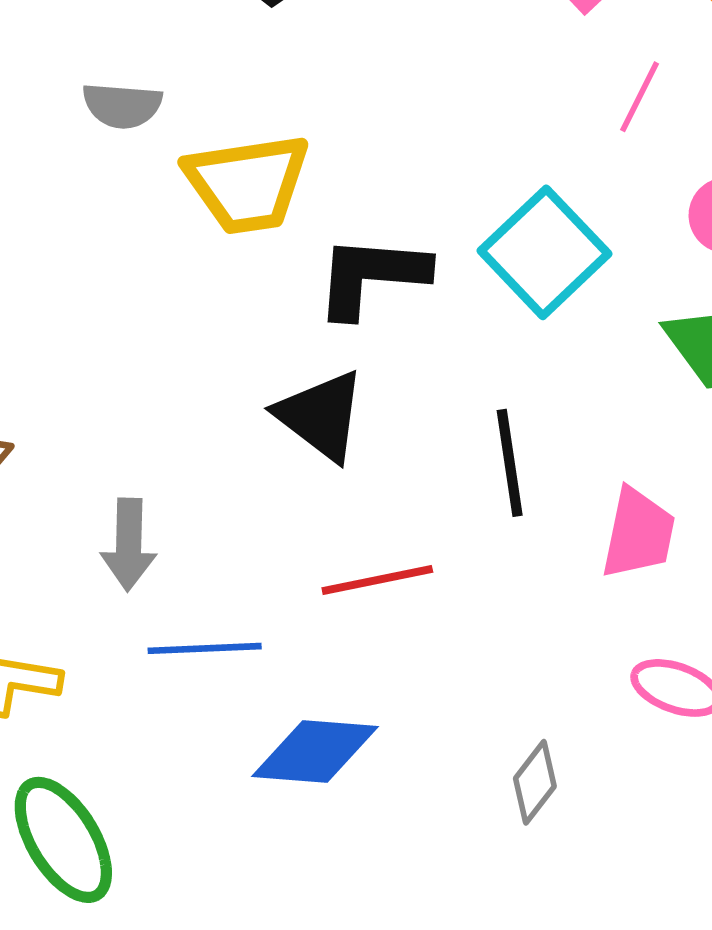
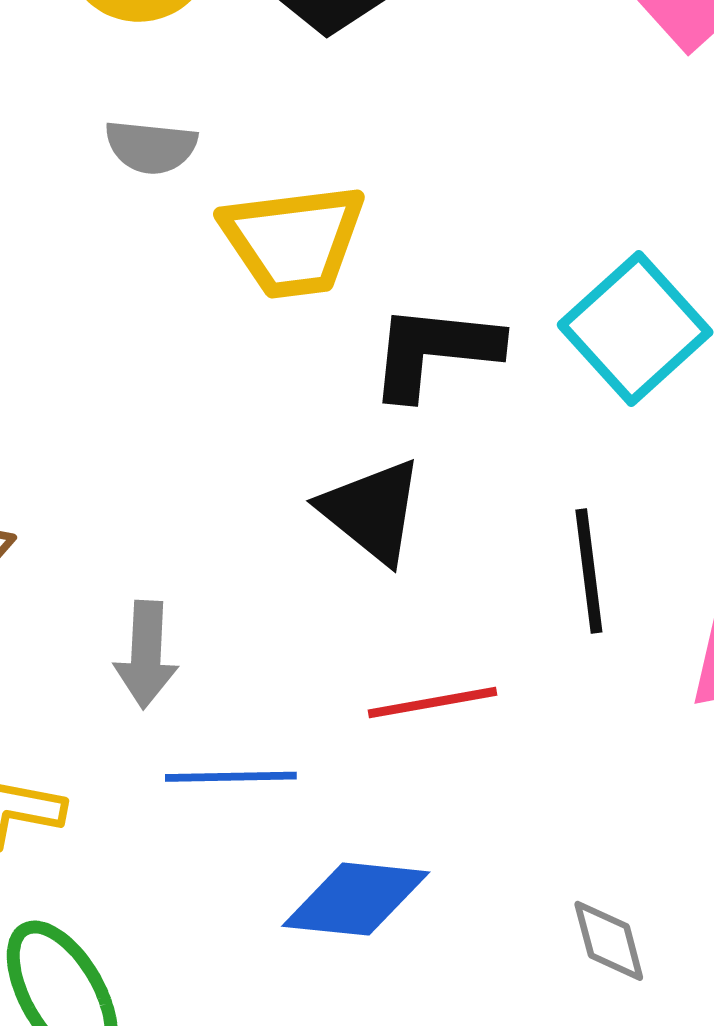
gray diamond: (535, 782) -> (609, 941), turned -54

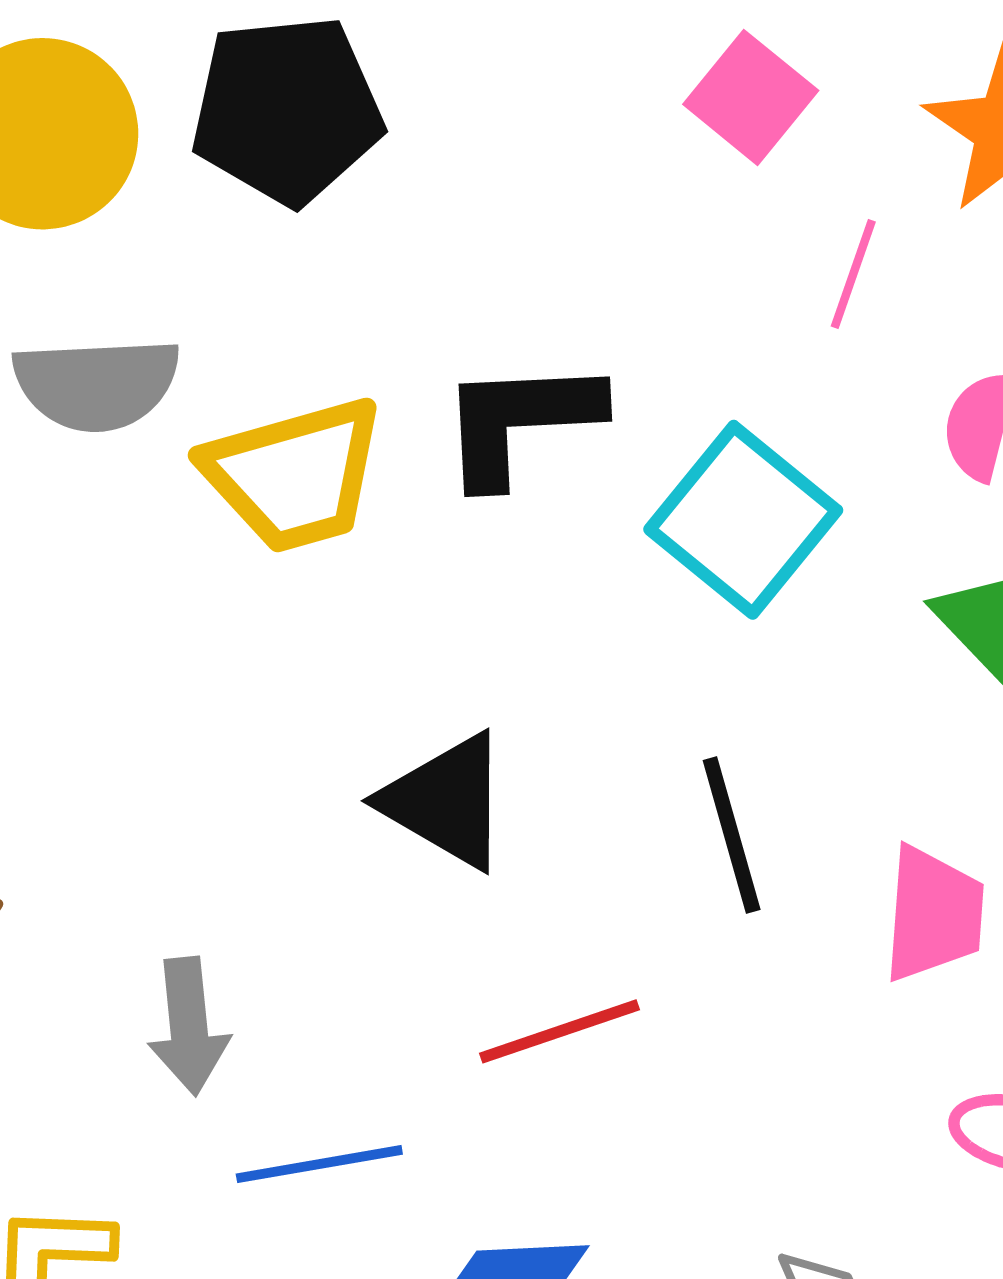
gray semicircle: (151, 147) -> (97, 384), size x1.4
black L-shape: (434, 351) -> (520, 421), moved

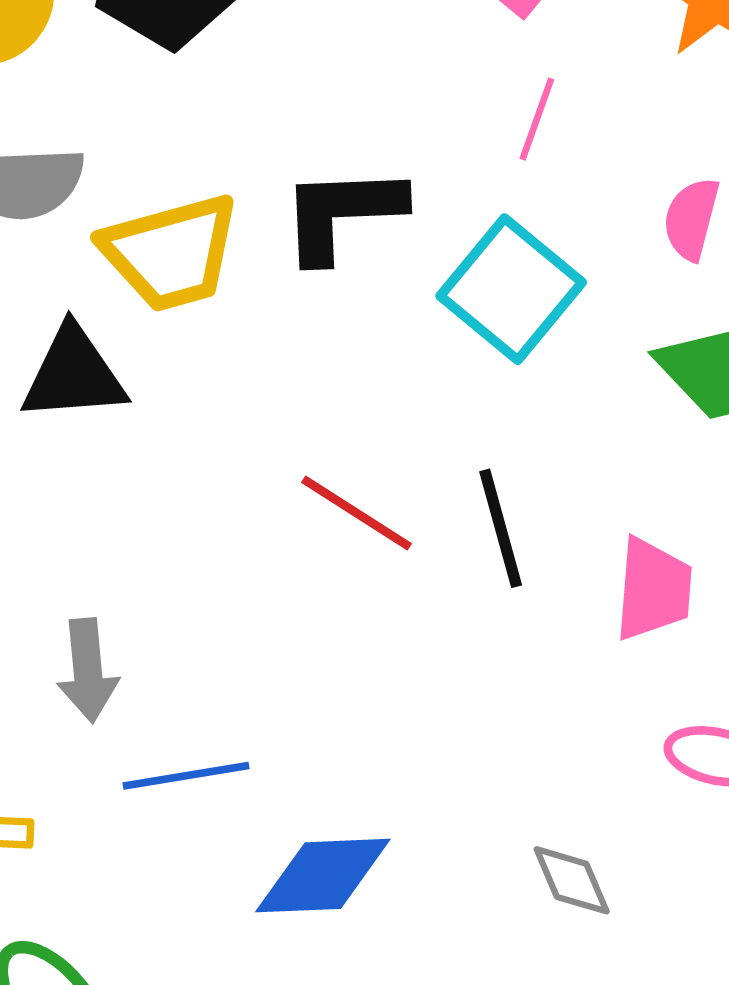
pink line: (853, 274) -> (537, 119), moved
black triangle: (446, 801) -> (74, 374), moved, turned -35
red line: (560, 1031) -> (356, 513), moved, turned 51

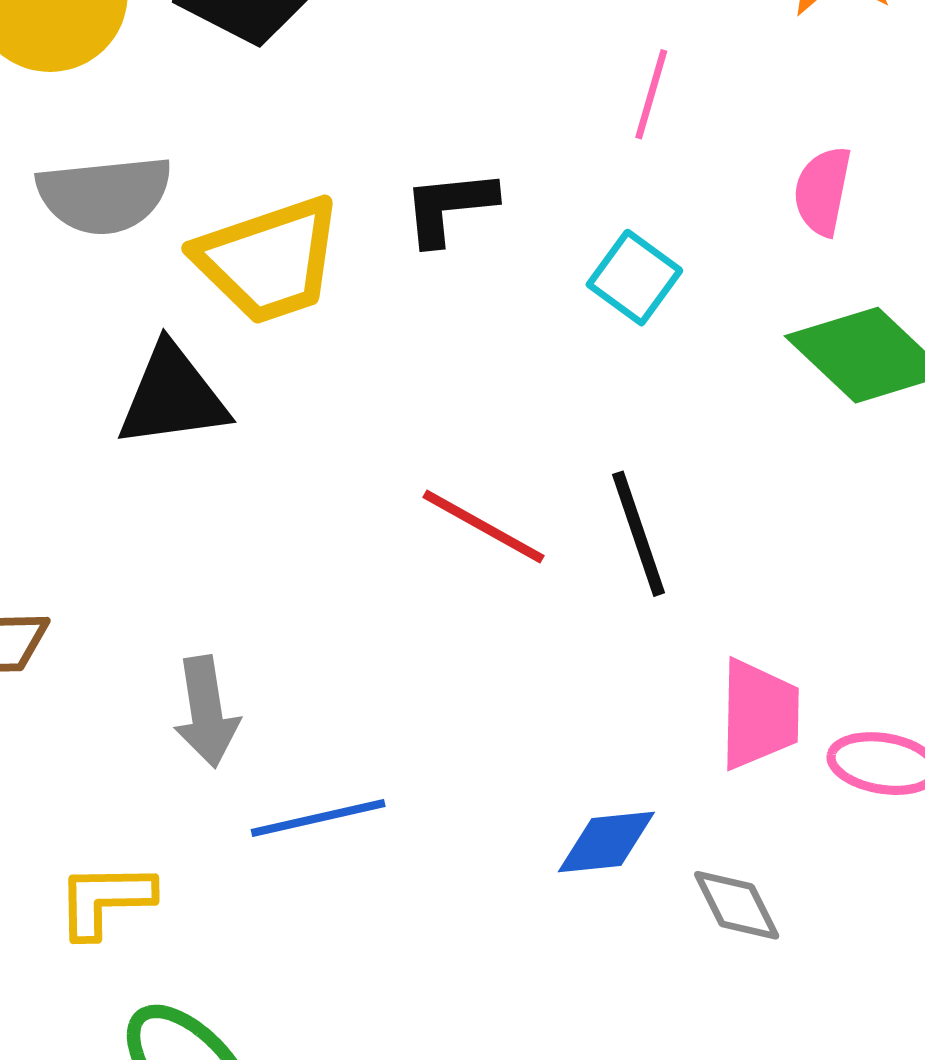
black L-shape: (342, 213) -> (449, 207), size x0.7
cyan square: (511, 289) -> (634, 278), size x0.6
pink trapezoid: (653, 589) -> (759, 714), moved
blue diamond: (323, 876) -> (606, 842), moved, size x0.7

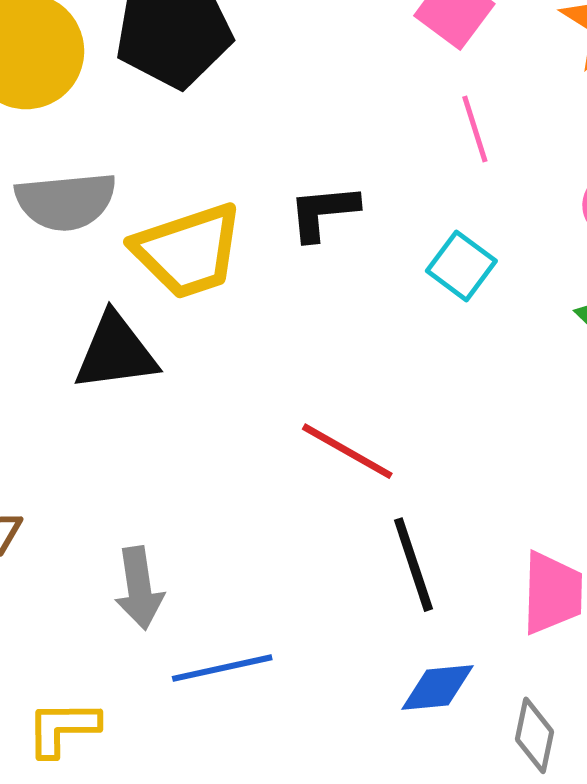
pink line: (651, 94) -> (475, 129), turned -34
black line: (638, 534) -> (413, 565), moved
gray diamond: (737, 905) -> (534, 735), turned 38

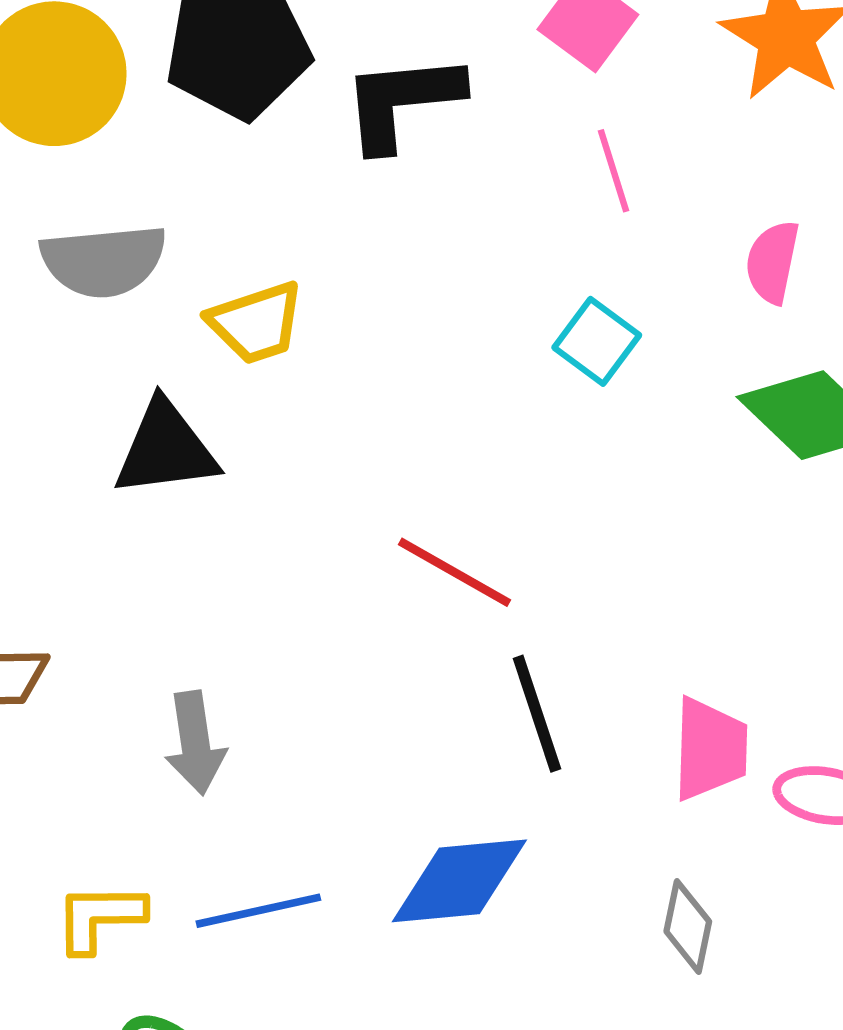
black L-shape: (323, 212) -> (402, 101), moved, size x1.4
yellow trapezoid: (188, 251) -> (256, 323), size x0.7
blue line: (222, 668) -> (258, 911), moved
blue diamond: (437, 688) -> (459, 881), moved, size x1.5

